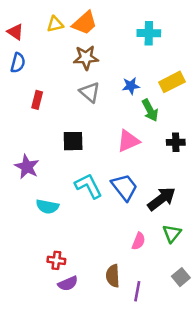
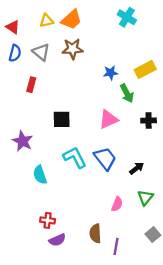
cyan cross: (149, 33) -> (127, 17), moved, turned 30
gray triangle: (90, 92) -> (41, 52), moved
black arrow: (162, 199) -> (137, 168), size x0.6
cyan semicircle: (47, 206) -> (40, 175), turned 60

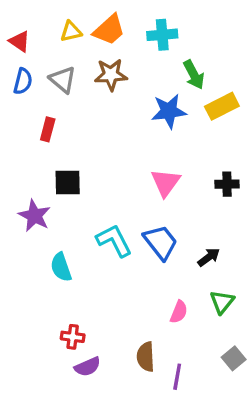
cyan cross: (127, 17) -> (162, 35), moved, turned -36
blue star: (111, 73) -> (169, 111), size x1.5
green arrow: (127, 93) -> (194, 75), moved
black square: (62, 119) -> (68, 182), moved
pink triangle: (108, 119) -> (166, 182), turned -30

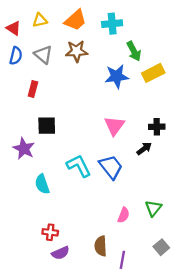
yellow triangle: (71, 31) -> (40, 20), moved
black arrow: (209, 257) -> (144, 149), moved

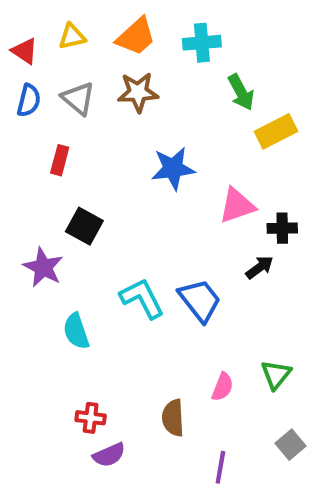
blue star: (117, 76) -> (173, 168), moved
black square: (47, 126) -> (84, 226), turned 30
pink triangle: (114, 126) -> (237, 206), moved, turned 35
brown semicircle: (101, 246) -> (173, 418), moved

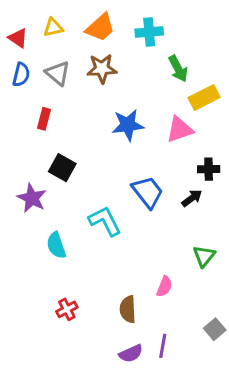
pink triangle: (237, 206) -> (180, 130), moved
blue trapezoid: (200, 300) -> (148, 192), moved
green triangle: (276, 375) -> (204, 256), moved
red cross: (91, 418) -> (67, 309), turned -35
purple semicircle: (109, 455) -> (131, 354), moved

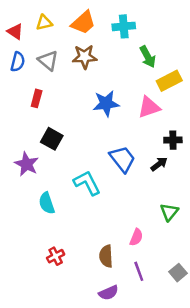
purple line: (163, 346) -> (139, 271), moved, turned -30

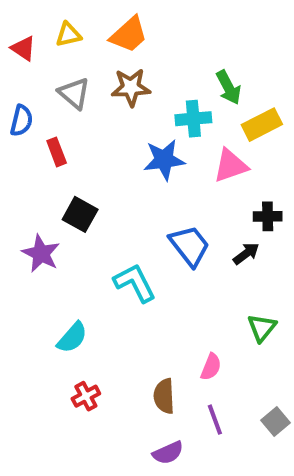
cyan cross: (124, 26) -> (193, 119), moved
blue semicircle: (18, 62) -> (21, 121), moved
red rectangle: (37, 98) -> (57, 152), turned -36
cyan semicircle: (47, 203) -> (72, 338), moved, turned -120

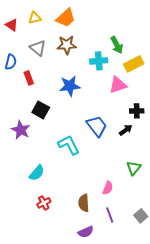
blue star: (164, 160) -> (70, 86), moved

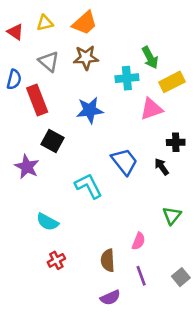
red rectangle: (29, 78) -> (37, 100), size x1.6
black arrow: (126, 130) -> (162, 167), turned -88
cyan semicircle: (37, 173) -> (47, 222), turned 78

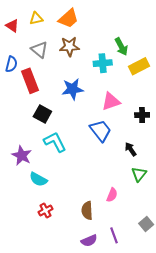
pink triangle: (151, 109) -> (111, 102), moved
purple star: (27, 167) -> (22, 155), moved
black arrow: (162, 167) -> (131, 149), moved
cyan L-shape: (88, 186) -> (55, 142), moved
purple line: (141, 276) -> (114, 235), moved

